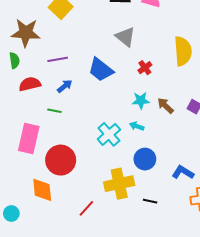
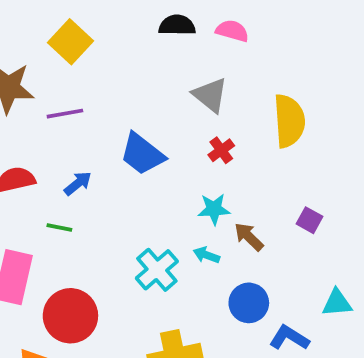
gray triangle: (125, 37) -> (210, 95), moved
purple line: (58, 59) -> (65, 114), moved
brown arrow: (165, 106) -> (249, 237), moved
blue circle: (145, 159) -> (249, 303), moved

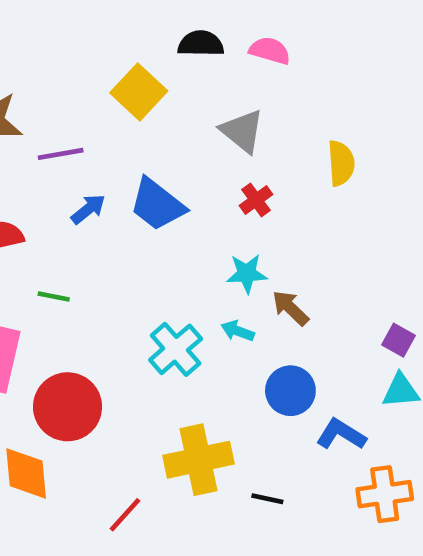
yellow square: (70, 42) -> (139, 92), moved
yellow semicircle: (289, 121) -> (341, 163), size x0.7
blue arrow: (78, 183) -> (88, 209), moved
purple square: (309, 220) -> (398, 340), moved

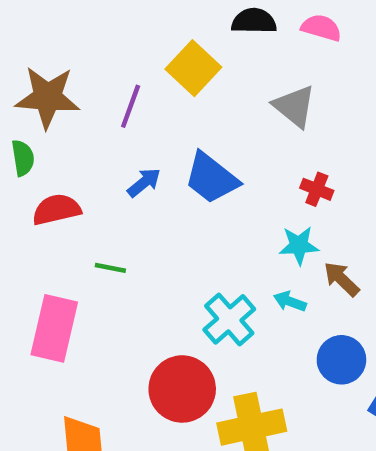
purple line: (61, 154) -> (131, 106), moved, turned -60
red cross: (256, 200) -> (317, 189), moved, turned -32
red circle: (68, 407) -> (182, 389), moved

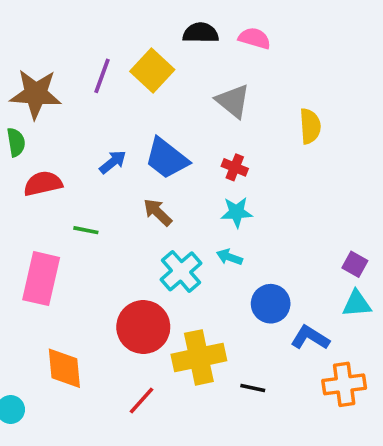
purple line: (131, 106) -> (102, 76), moved
red cross: (317, 189) -> (235, 167), moved
brown arrow: (341, 279) -> (158, 212), moved

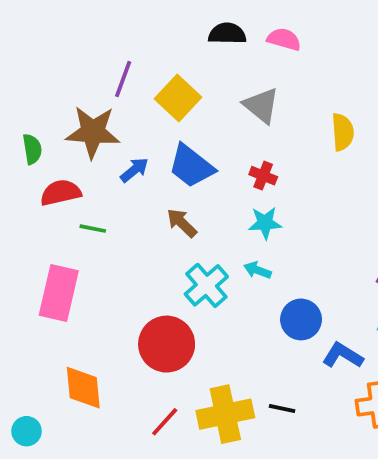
yellow square: (152, 71) -> (178, 98), moved
brown star: (36, 94) -> (93, 132), moved
green line: (86, 230) -> (93, 229), moved
yellow cross: (199, 357) -> (225, 414), moved

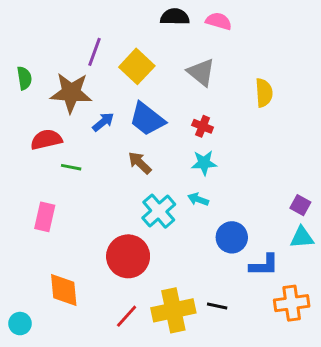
green semicircle: (32, 149) -> (24, 78), moved
pink rectangle: (59, 293) -> (45, 217), size x0.7
blue L-shape: (343, 355) -> (264, 265), turned 148

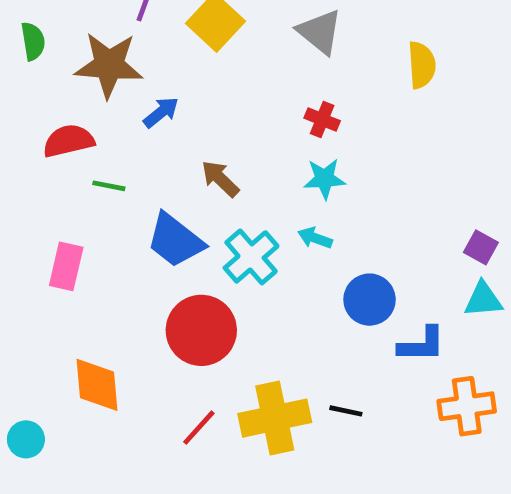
blue trapezoid: (147, 119) -> (175, 240), moved

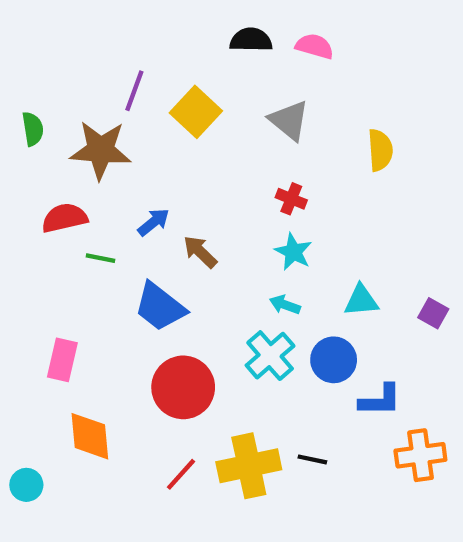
blue arrow: (161, 112) -> (153, 222), moved
cyan star: (325, 179) -> (293, 252), turned 30
cyan cross: (251, 257) -> (270, 356), moved
pink rectangle: (66, 266) -> (62, 360), moved
cyan triangle: (483, 300) -> (361, 301), moved

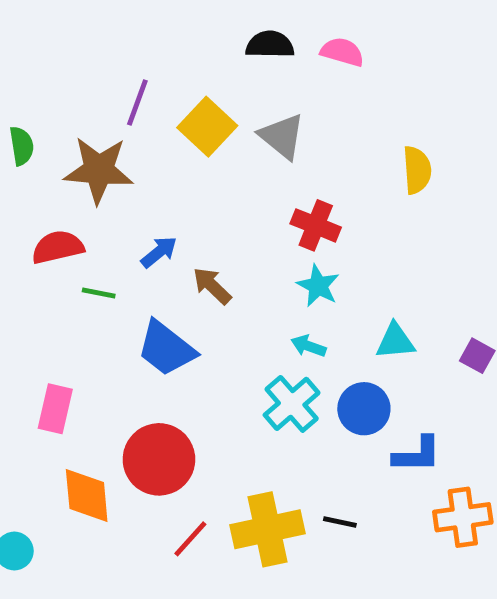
gray triangle: (289, 120) -> (282, 136), moved
red cross: (291, 199) -> (316, 225), size x1.4
red circle: (183, 387) -> (159, 459), moved

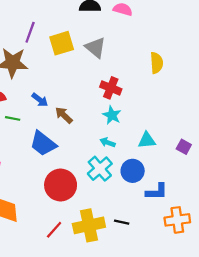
yellow square: (207, 127) -> (62, 43), turned 30
blue arrow: (159, 252) -> (40, 100), turned 77
red circle: (159, 459) -> (61, 185), moved

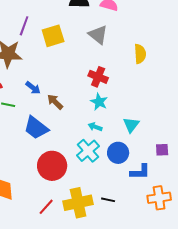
gray triangle: (95, 48) -> (98, 35), moved
cyan triangle: (147, 140) -> (131, 125), turned -48
purple square: (184, 147) -> (162, 150), moved, turned -32

